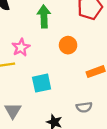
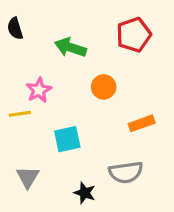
green arrow: (44, 16) -> (70, 47), turned -70
gray semicircle: (84, 107) -> (126, 172), size x1.5

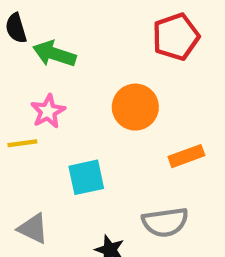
green arrow: (70, 47) -> (54, 54), moved
orange circle: (104, 87) -> (135, 107), size x1.4
gray triangle: (28, 177) -> (33, 229), turned -35

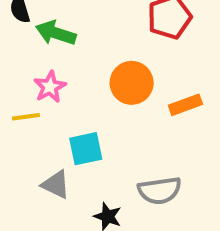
orange rectangle: (186, 156) -> (185, 105), moved
gray triangle: (33, 229) -> (56, 185), moved

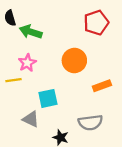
orange rectangle: (185, 105) -> (102, 86), moved

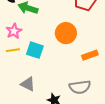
pink star: (27, 63) -> (14, 31), moved
cyan square: (48, 98) -> (35, 50), moved, turned 30

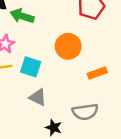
gray triangle: (28, 84) -> (38, 97), moved

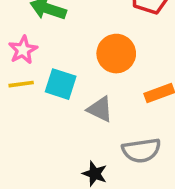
gray triangle: (38, 97) -> (100, 109), moved

